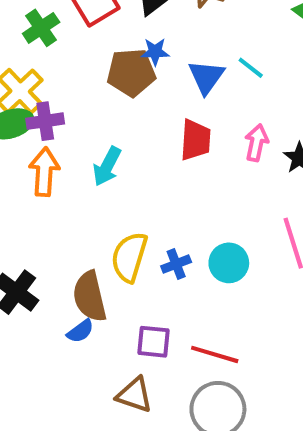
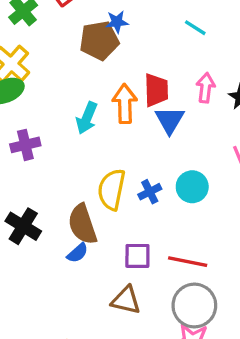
blue triangle: (206, 77) -> (170, 120), moved
purple cross: (45, 121) -> (25, 145), moved
orange arrow: (44, 172) -> (125, 104), moved

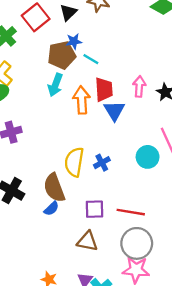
cyan line: (195, 28) -> (91, 59), moved
cyan arrow: (87, 118) -> (55, 85), moved
cyan circle: (192, 187) -> (148, 157), moved

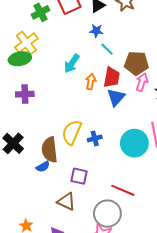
brown pentagon: (62, 55) -> (136, 63), moved
orange arrow: (82, 100) -> (91, 82), size x0.7
cyan circle: (148, 157) -> (134, 143), size x1.4
red line: (131, 212) -> (123, 190), moved

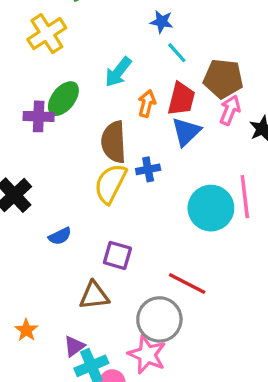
green ellipse: (20, 59) -> (63, 99), moved, turned -45
blue cross: (95, 138) -> (148, 169), moved
brown semicircle: (50, 150) -> (114, 142), moved
brown triangle: (66, 202) -> (94, 296), turned -36

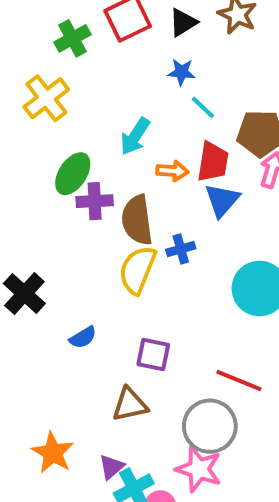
orange arrow: (147, 103) -> (172, 171), turned 85
purple cross: (39, 116) -> (95, 201), moved
orange star: (26, 330) -> (53, 453), size x1.5

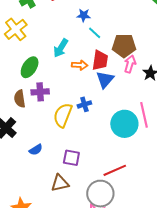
purple cross: (95, 201) -> (40, 92), moved
brown semicircle: (137, 220) -> (20, 99), moved, size x0.7
red line: (239, 381) -> (115, 170), turned -45

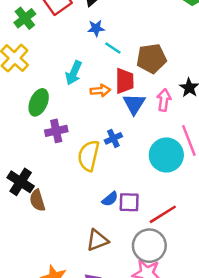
pink arrow: (130, 64) -> (164, 100), moved
brown semicircle: (20, 99) -> (37, 200), moved
blue semicircle: (36, 150) -> (110, 199), moved
purple square: (71, 158) -> (129, 202), moved

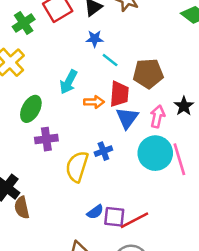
cyan circle: (166, 155) -> (155, 153), moved
red line: (163, 214) -> (134, 220), moved

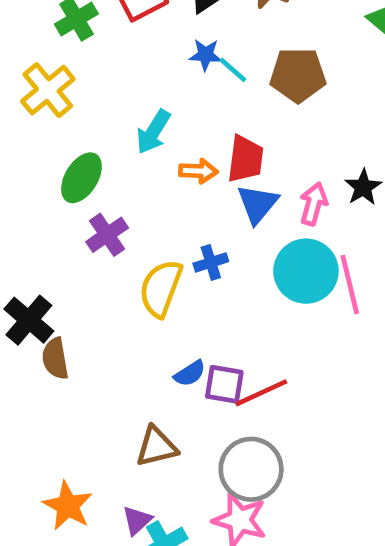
cyan line: (110, 60) -> (233, 70), moved
brown pentagon: (148, 74) -> (298, 75), moved
purple cross: (46, 139) -> (107, 235), turned -30

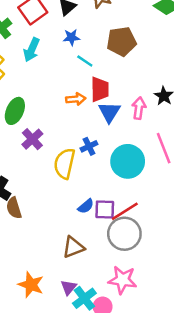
cyan line: (233, 70) -> (85, 61), moved
cyan arrow: (153, 132) -> (32, 50), moved
cyan circle: (306, 271) -> (128, 161), moved
gray circle: (251, 469) -> (124, 234), moved

